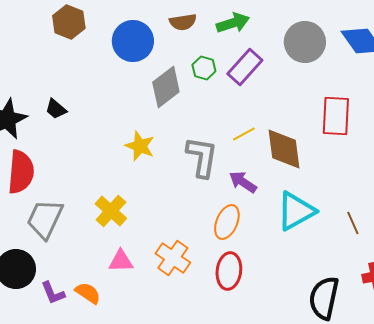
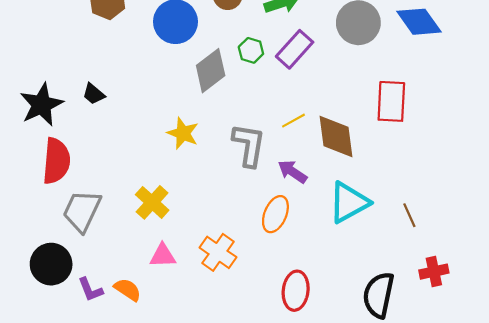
red ellipse: (229, 271) -> (296, 291), moved

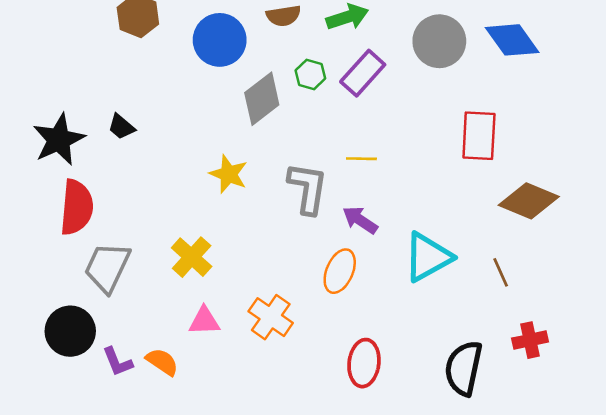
yellow line: (293, 121) -> (361, 159), turned 30
brown diamond: (336, 137) -> (529, 201), moved, turned -60

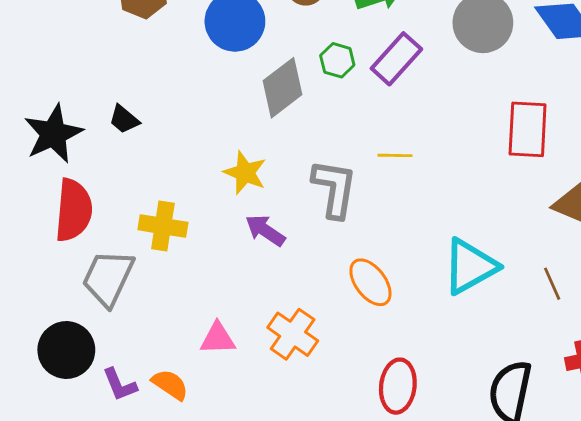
purple arrow: (360, 220) -> (265, 230), moved
yellow cross: (192, 257) -> (163, 226), moved, turned -33
orange ellipse: (340, 271) -> (370, 282), turned -60

